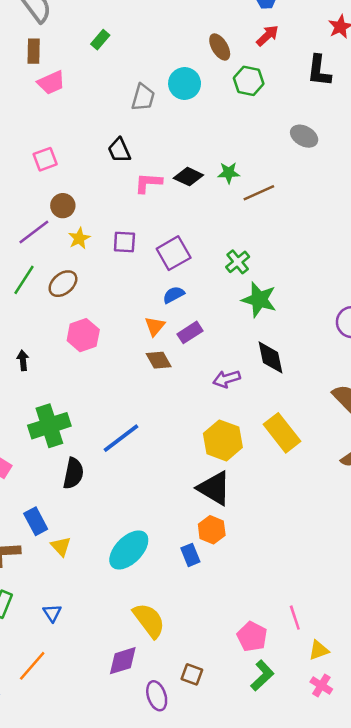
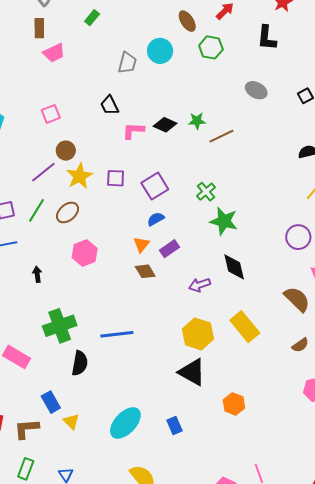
yellow star: (79, 238) -> (79, 176), size x1.5
blue line: (121, 438) -> (117, 334), turned 32
orange hexagon: (212, 530) -> (234, 404), moved

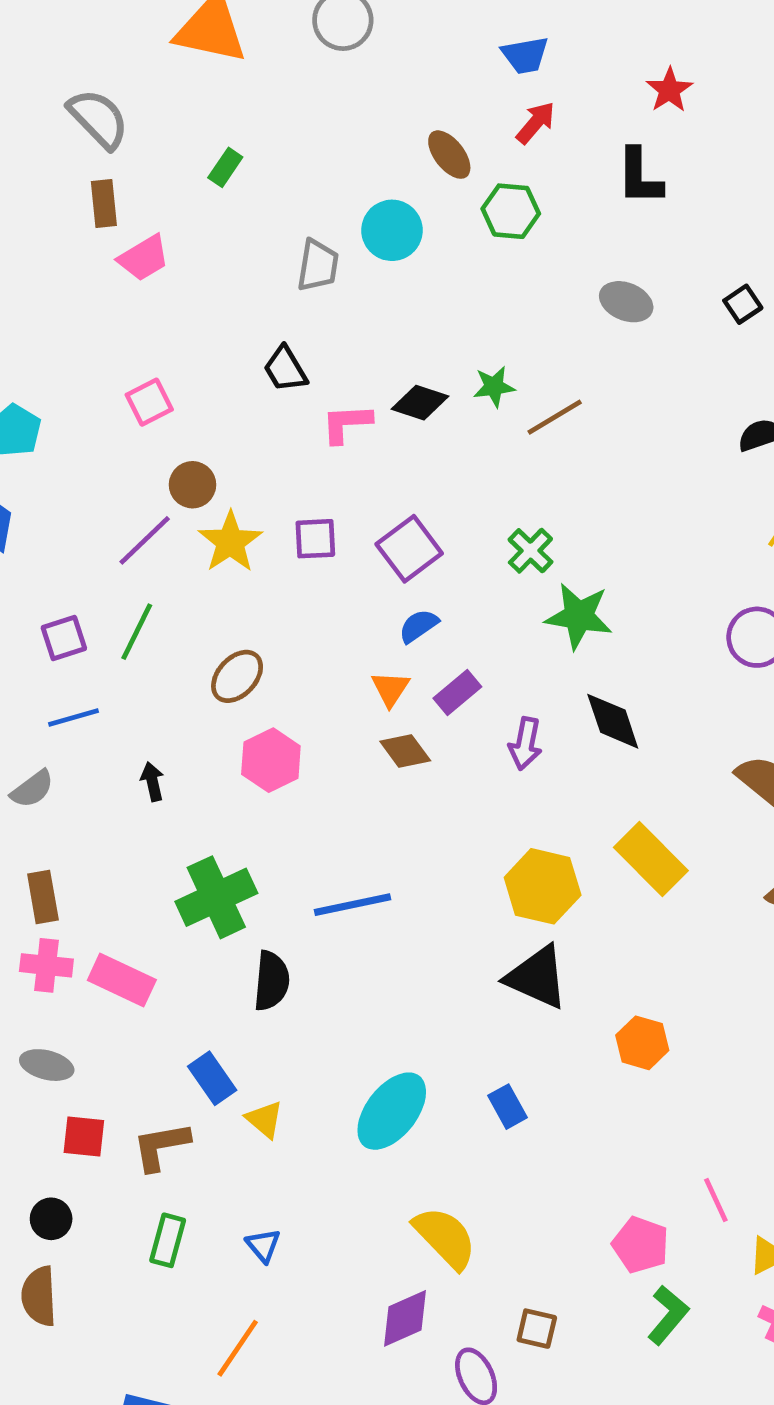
brown ellipse: (68, 213) -> (237, 676), moved
pink hexagon: (85, 253) -> (271, 760), moved
purple arrow: (200, 285) -> (525, 744), moved, turned -55

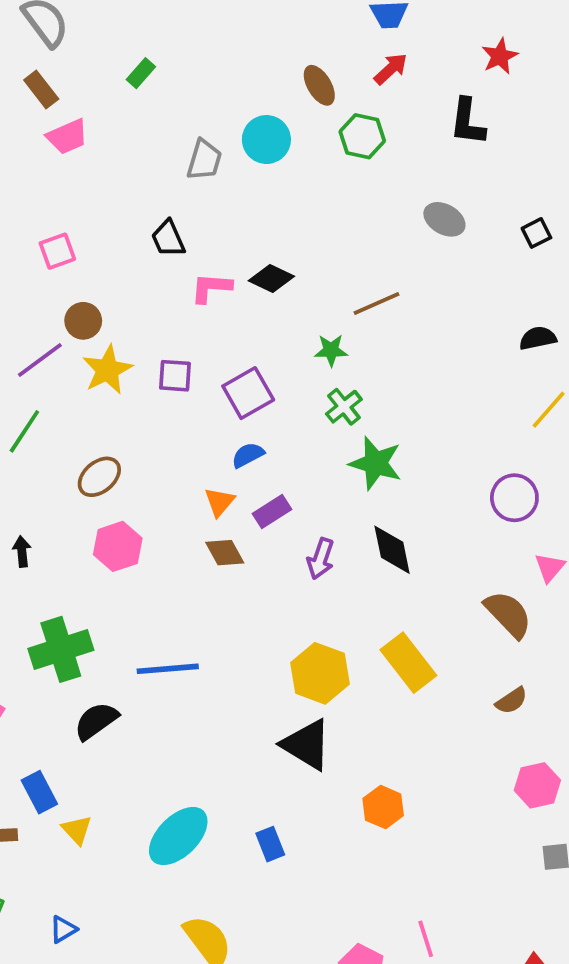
brown rectangle: (104, 203) -> (41, 89), turned -39
green star: (494, 387) -> (331, 350), moved
black semicircle: (272, 981) -> (96, 721), turned -138
blue triangle: (263, 1245) -> (63, 929), turned 32

